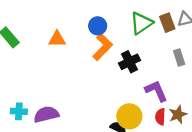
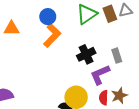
gray rectangle: (179, 57) -> (117, 56), moved
black cross: (130, 62) -> (86, 54), moved
purple L-shape: (156, 91) -> (100, 75), turned -90

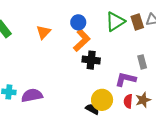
orange triangle: (12, 28) -> (43, 32), turned -49
black cross: (86, 54) -> (91, 60), moved, turned 30
purple L-shape: (100, 75) -> (126, 79), turned 35

